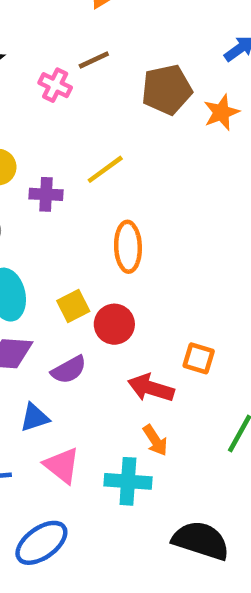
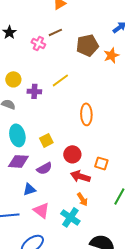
orange ellipse: (128, 247) -> (86, 114), moved
red circle: (114, 324) -> (72, 154), moved
cyan cross: (128, 481) -> (70, 217), turned 30

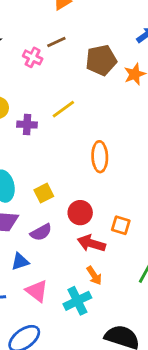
cyan cross: (70, 217) -> (77, 301), turned 30

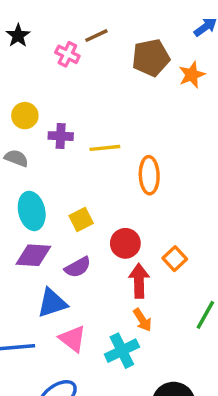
yellow line: (63, 109) -> (105, 148), moved, turned 30
orange square: (121, 225) -> (175, 259), turned 30
red arrow: (91, 243) -> (139, 281), turned 72
blue triangle: (20, 262) -> (52, 303), size x1.4

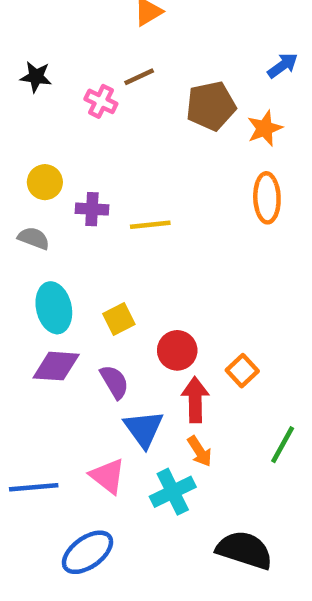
black star: (18, 36) -> (36, 77), turned -30
orange ellipse: (149, 175) -> (267, 198), moved
purple semicircle: (78, 267) -> (114, 382), turned -92
blue triangle: (52, 303) -> (144, 429), moved, turned -48

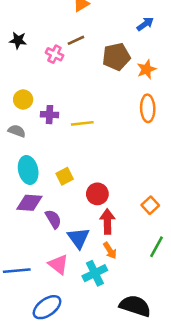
blue arrow: (283, 66) -> (145, 24), moved
orange square: (242, 371) -> (150, 205), moved
purple semicircle: (114, 382) -> (53, 219), moved

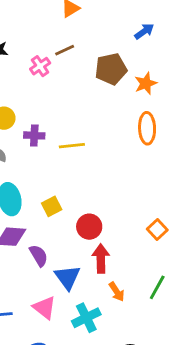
pink cross: (55, 54) -> (40, 66), turned 30
orange square: (150, 205) -> (157, 229), moved
orange arrow: (110, 251) -> (117, 292), moved

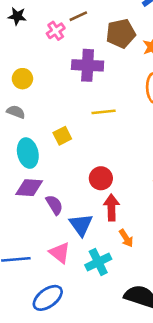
purple cross: (34, 135) -> (88, 65), moved, size x1.6
yellow line: (72, 146) -> (104, 112), moved
yellow square: (52, 206) -> (62, 136), moved

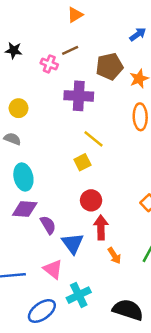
pink cross: (56, 31) -> (49, 64), turned -35
yellow line: (104, 112) -> (93, 139), turned 45
yellow square: (62, 136) -> (82, 162), moved
cyan cross: (98, 262) -> (79, 295), moved

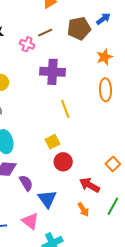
brown pentagon: (109, 66) -> (79, 28), moved
yellow line: (93, 139) -> (65, 109), turned 30
yellow square: (82, 162) -> (53, 142), moved
red arrow: (101, 227) -> (90, 185), moved, turned -60

